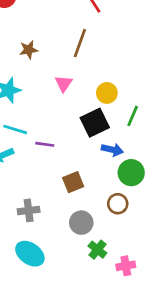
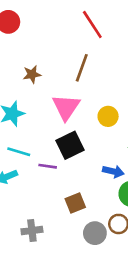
pink triangle: (64, 84) -> (66, 107), size x1.6
black square: (95, 123) -> (70, 145), moved
gray circle: (81, 223) -> (95, 233), moved

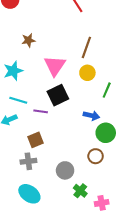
brown line: (82, 68) -> (86, 47), moved
brown square: (75, 203) -> (36, 140), moved
gray circle: (95, 233) -> (65, 170), moved

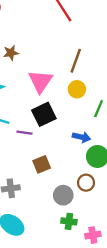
brown square: (36, 140) -> (42, 164), moved
gray circle: (65, 170) -> (63, 195), moved
green cross: (80, 191) -> (69, 221), turned -32

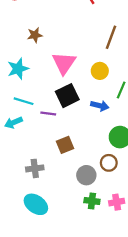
brown line: (76, 61) -> (111, 37), moved
blue arrow: (81, 137) -> (100, 106), moved
pink cross: (93, 235) -> (117, 202), moved

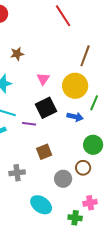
pink triangle: (64, 63) -> (43, 79), size x0.6
yellow circle: (100, 71) -> (75, 86), size x1.6
green cross: (92, 201) -> (75, 218), moved
cyan ellipse: (36, 204) -> (41, 205), moved

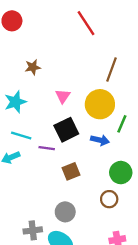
brown square: (44, 152) -> (71, 171), moved
gray cross: (17, 173) -> (33, 230), moved
gray circle: (63, 179) -> (65, 212), moved

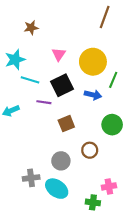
brown line: (111, 69) -> (105, 17), moved
cyan line: (21, 135) -> (30, 80), moved
brown circle: (109, 199) -> (90, 150), moved

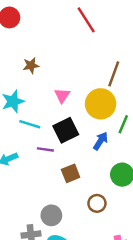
brown line: (105, 17) -> (114, 74), moved
blue arrow: (93, 95) -> (101, 141), turned -70
gray circle: (61, 161) -> (51, 215), moved

